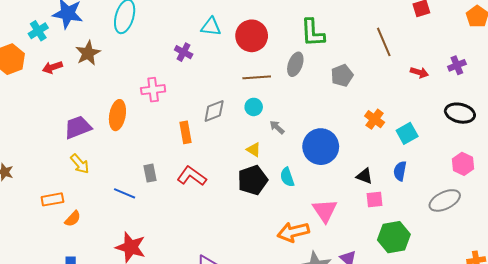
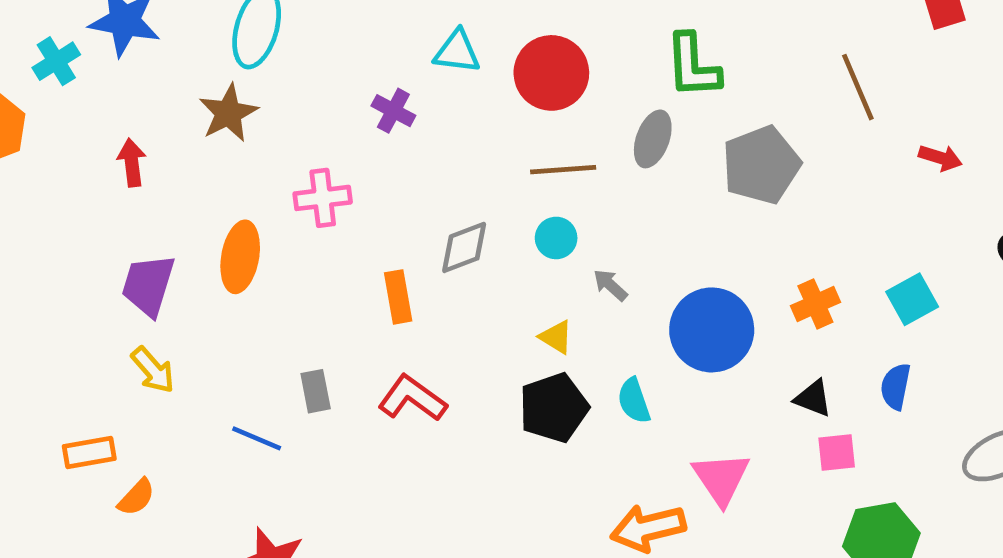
brown star: (88, 53) -> (228, 113), moved
red arrow: (52, 67) -> (132, 163), moved, turned 102
gray pentagon: (342, 75) -> (761, 165), size x1.5
orange cross: (375, 119) -> (815, 304), moved, turned 30
purple trapezoid: (78, 127) -> (148, 285), turned -52

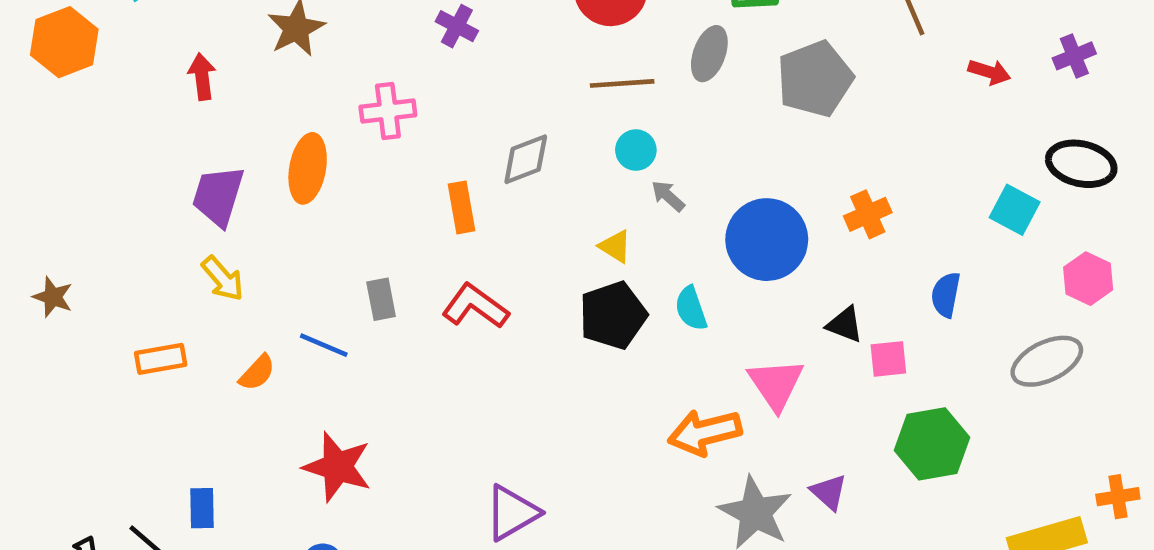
cyan circle: (556, 238) -> (636, 150), moved
cyan square: (912, 299) -> (1015, 210), moved, turned -33
black triangle: (813, 398) -> (845, 324), moved
orange semicircle: (136, 497) -> (257, 373), moved

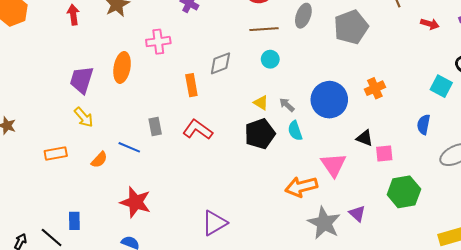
red arrow: (202, 77) -> (73, 15), moved
gray arrow: (668, 196) -> (287, 105), moved
blue semicircle: (946, 295) -> (424, 124), moved

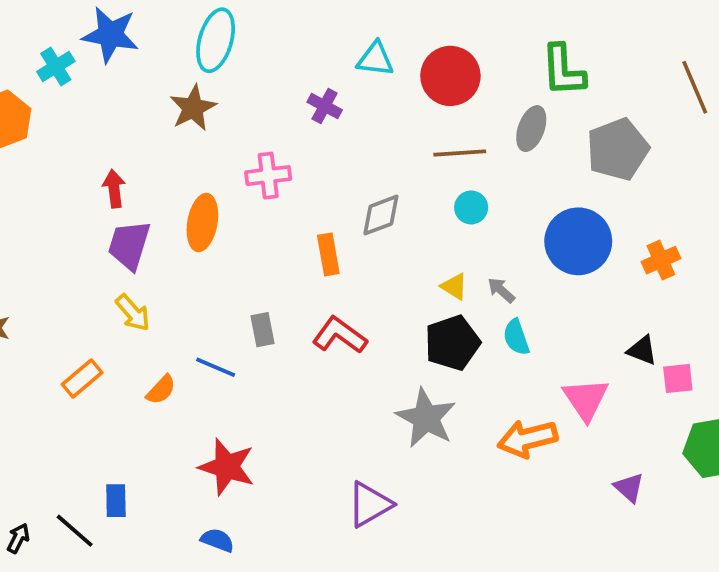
red arrow: (73, 15) -> (114, 189), moved
blue circle: (329, 100) -> (578, 241), moved
orange rectangle: (56, 154) -> (82, 378), turned -30
gray star: (324, 223) -> (426, 418), moved

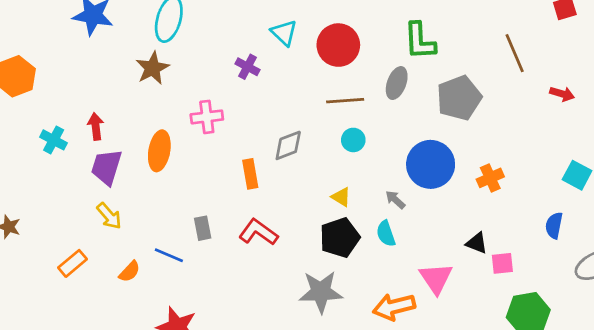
cyan triangle: (375, 59) -> (284, 33), turned 36
cyan cross: (56, 67) -> (54, 140), moved, turned -30
gray arrow: (501, 290) -> (395, 200), moved
gray star: (426, 418) -> (321, 292), turned -30

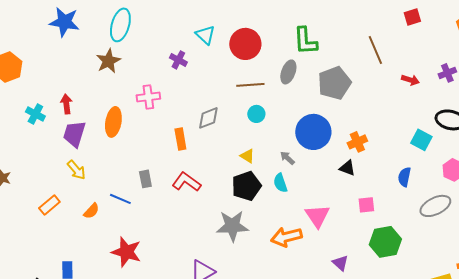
black triangle: (477, 243) -> (347, 168), moved

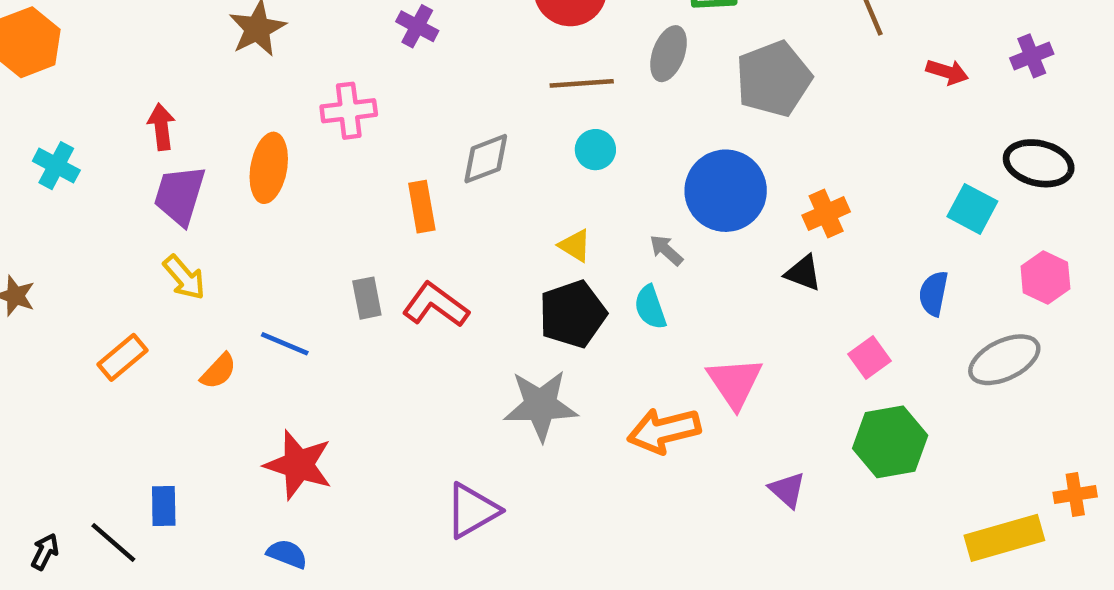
cyan cross: (35, 114) -> (56, 166), moved
gray rectangle: (145, 179) -> (367, 298), moved
pink square: (366, 205) -> (870, 357), moved, turned -30

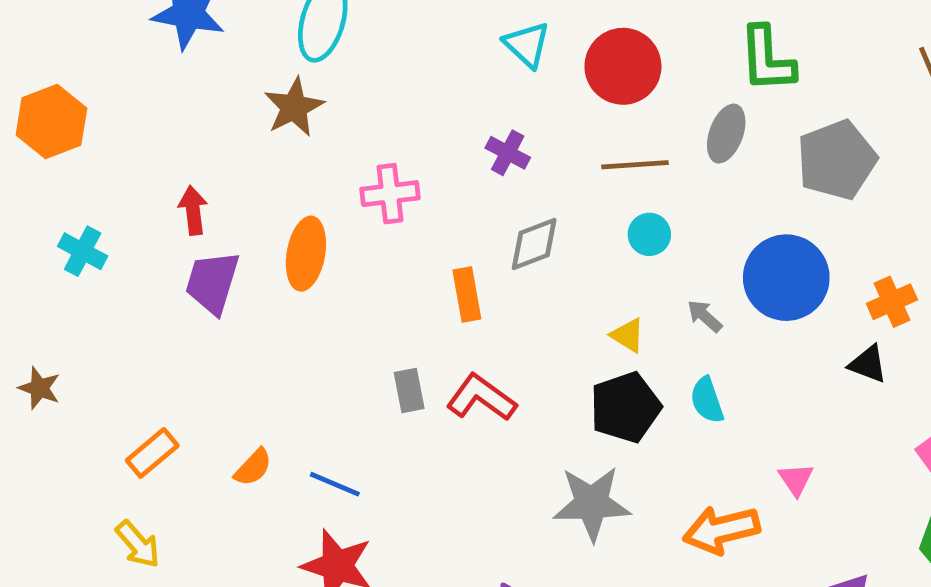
purple cross: (417, 26) -> (508, 153), moved
gray arrow: (666, 250) -> (705, 316), moved
yellow arrow: (184, 278) -> (138, 544), moved
blue line: (285, 344) -> (335, 484), moved
pink triangle: (735, 383) -> (796, 479), size x0.6

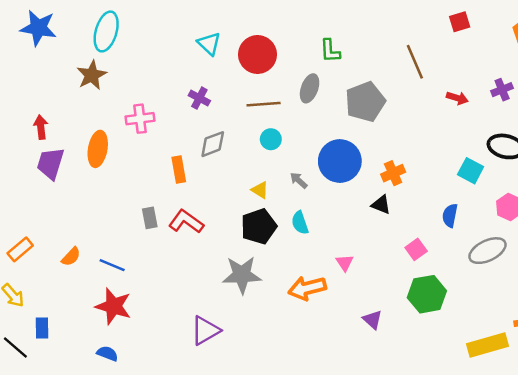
green L-shape: (767, 59) -> (330, 51), size x0.7

